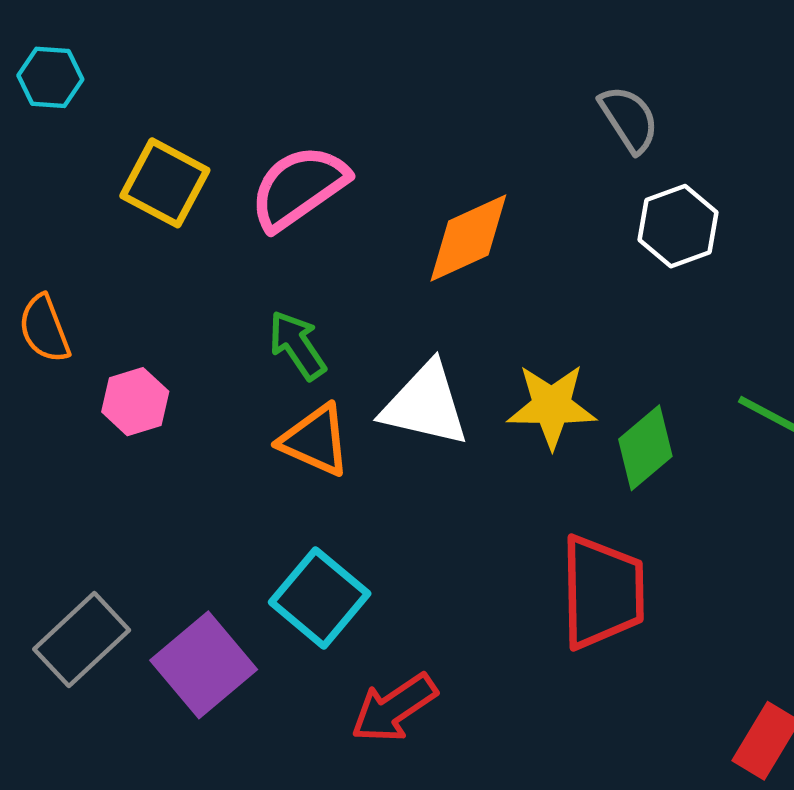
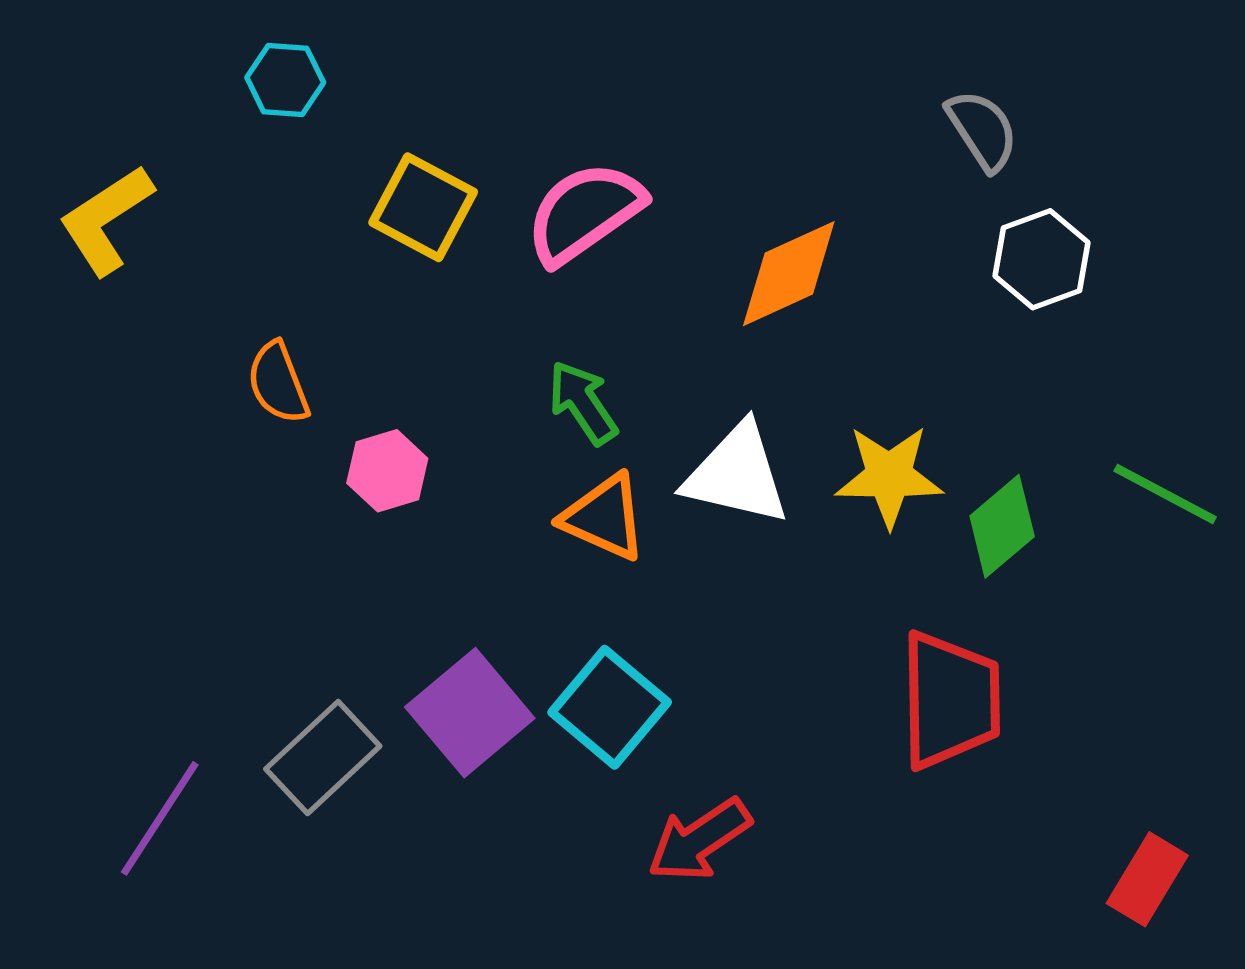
purple square: (204, 665) -> (470, 713), moved

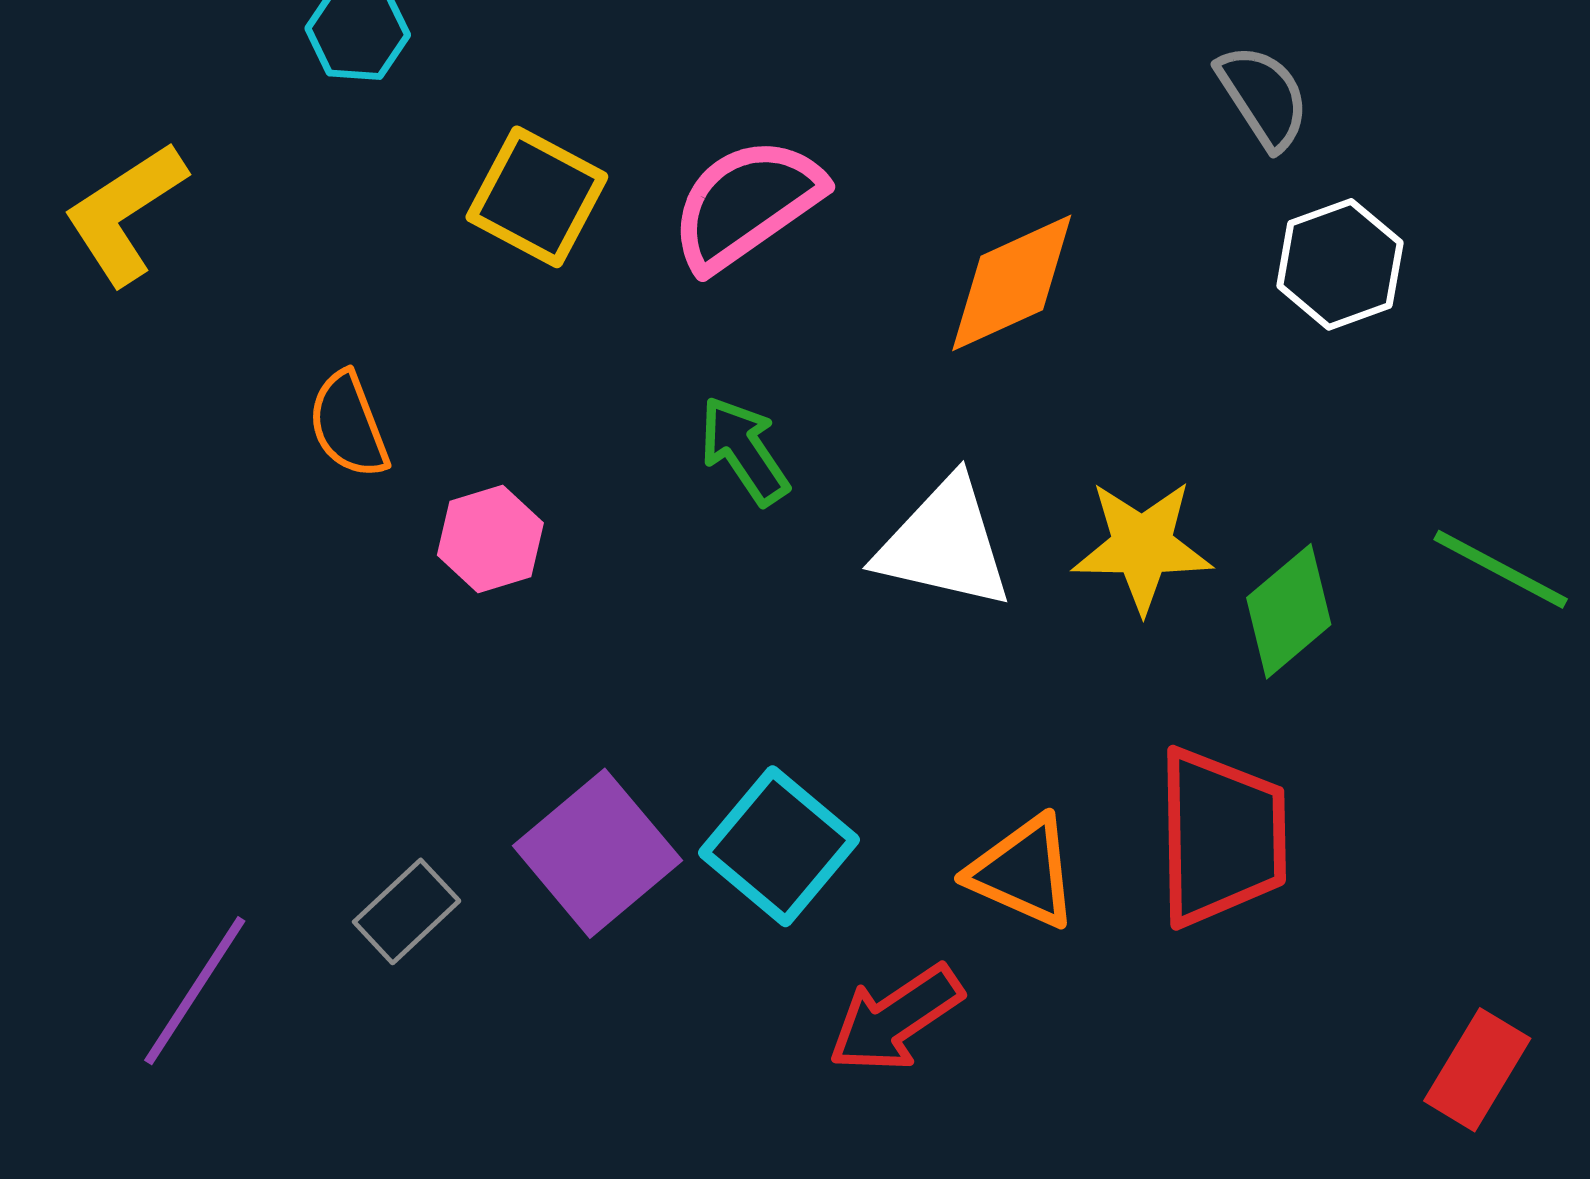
orange triangle: (604, 517) -> (1023, 872), moved
gray rectangle: (323, 757) -> (407, 911), size x0.7

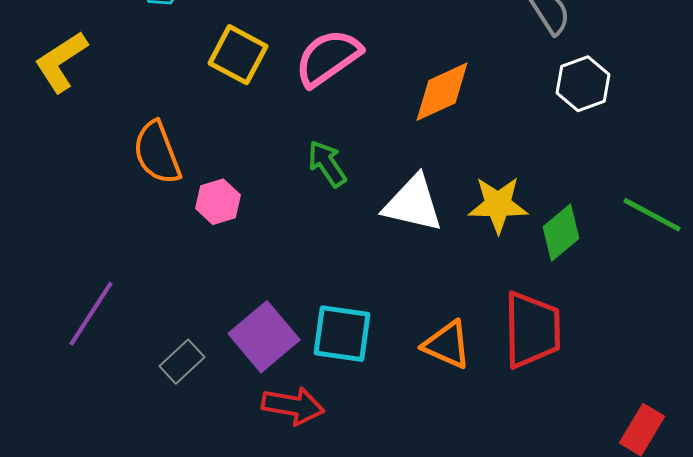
orange semicircle: (348, 425) -> (157, 153), size x1.4
cyan square: (779, 846) -> (342, 334), turned -32
purple line: (195, 991) -> (91, 314), moved
red arrow: (895, 1018) -> (293, 406), moved, turned -136

